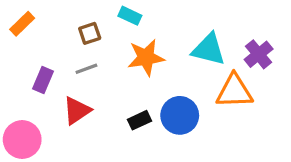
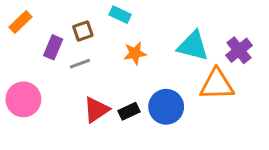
orange star: (146, 57) -> (135, 53), size x0.7
purple rectangle: (43, 80) -> (53, 47), moved
red triangle: (77, 111) -> (96, 110), moved
pink circle: (22, 139) -> (23, 99), moved

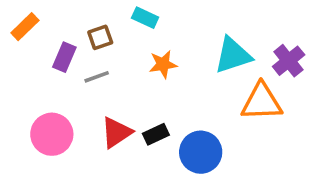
cyan triangle: (193, 46) -> (233, 55), turned -32
pink circle: (23, 99) -> (52, 134), moved
blue circle: (166, 107) -> (201, 152), moved

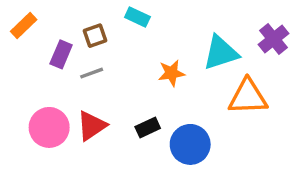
purple cross: (289, 61) -> (273, 39), moved
orange star: (163, 64) -> (171, 73), moved
red triangle: (116, 132) -> (92, 126), moved

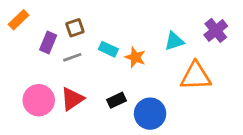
cyan rectangle: (137, 17) -> (108, 49), moved
cyan triangle: (221, 53) -> (174, 41), size x0.7
orange star: (171, 73) -> (135, 57), turned 30

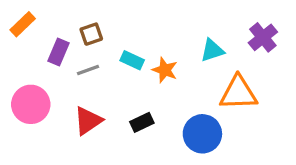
pink circle: (39, 100) -> (31, 104), moved
blue circle: (150, 114) -> (202, 134), moved

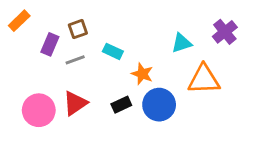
orange star: (165, 70) -> (142, 74), moved
pink circle: (31, 104) -> (39, 110), moved
blue circle: (202, 134) -> (159, 105), moved

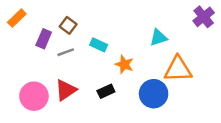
brown square: (78, 29) -> (68, 25), turned -35
purple cross: (225, 32) -> (204, 17), moved
blue circle: (159, 105) -> (154, 94), moved

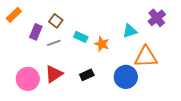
purple cross: (204, 17) -> (157, 18), moved
orange star: (124, 64) -> (102, 44), moved

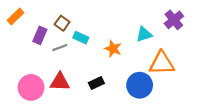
cyan rectangle: (81, 37) -> (81, 38), moved
red triangle: (54, 74) -> (60, 82), turned 36

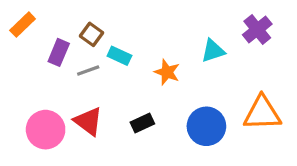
orange triangle: (162, 63) -> (262, 113), moved
red triangle: (60, 82) -> (88, 121), turned 35

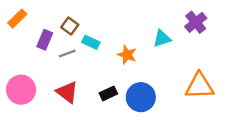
blue circle: (206, 126) -> (141, 97), moved
pink circle: (46, 130) -> (21, 90), moved

